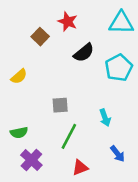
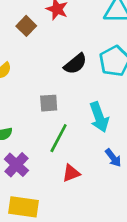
black semicircle: (84, 53) -> (75, 64), moved
cyan arrow: (105, 118) -> (99, 117), size x1.5

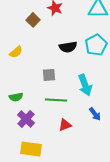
black semicircle: (75, 64) -> (68, 47), turned 30
green line: (59, 138) -> (56, 100), turned 65

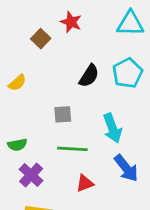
black semicircle: (68, 47) -> (89, 76), turned -48
blue arrow: (95, 114) -> (126, 168), size x1.5

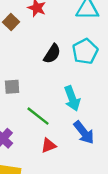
gray square: (63, 114) -> (12, 87), moved
green line: (72, 149) -> (38, 116), turned 35

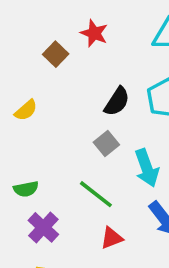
gray square: (12, 87) -> (106, 143), moved, turned -35

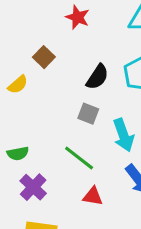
brown square: (56, 54) -> (44, 57), moved
gray square: (106, 143) -> (88, 114), turned -30
red triangle: (112, 238) -> (93, 196), turned 30

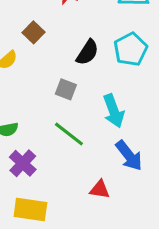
gray square: (88, 114) -> (66, 89), moved
red triangle: (93, 196) -> (100, 189), moved

